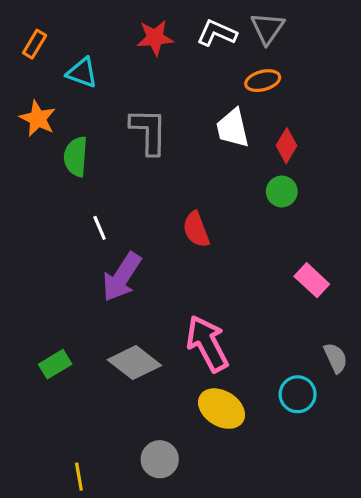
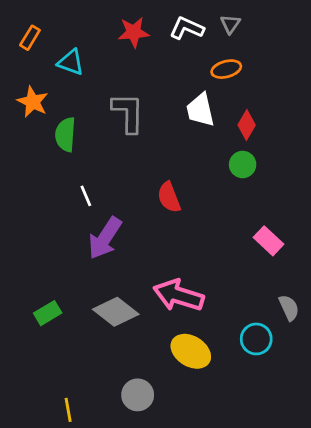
gray triangle: (267, 28) -> (230, 24), size x0.7
pink arrow: (207, 344) -> (179, 295), turned -45

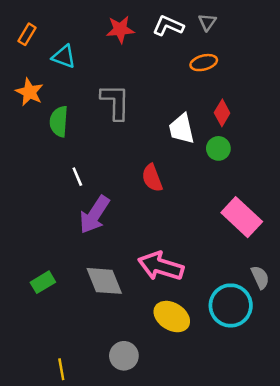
white trapezoid: (200, 110) -> (182, 129), moved
pink rectangle: (268, 241) -> (242, 217), size x1.5
gray diamond: (116, 312) -> (104, 281), turned 30
cyan circle: (256, 339) -> (231, 305), size x1.5

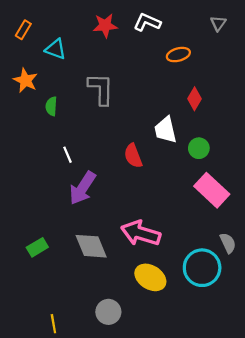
gray triangle: (207, 22) -> (218, 23), moved
green semicircle: (59, 121) -> (51, 106), size x0.7
white trapezoid: (182, 129) -> (165, 130), moved
green circle: (218, 148) -> (199, 148), moved

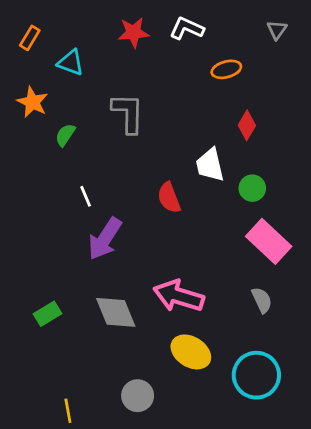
green semicircle: (51, 106) -> (65, 135), turned 30
gray semicircle: (228, 243) -> (262, 300), moved
cyan circle: (202, 268) -> (256, 375), moved

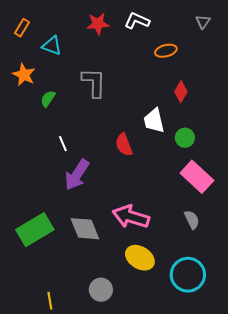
green rectangle: (47, 314) -> (35, 230), size x1.8

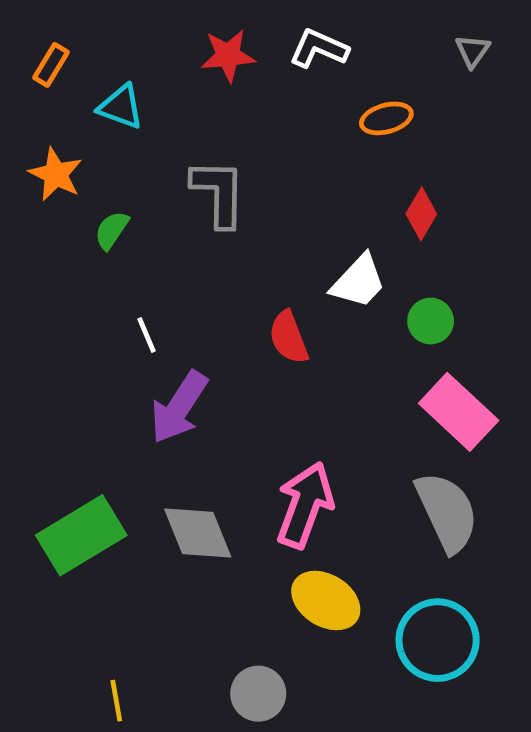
white trapezoid: (154, 121) -> (358, 281), turned -124
pink arrow: (131, 217) -> (305, 505), turned 93
gray semicircle: (192, 220) -> (447, 512), size x1.8
gray circle: (101, 290) -> (258, 694), moved

